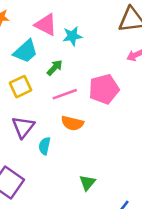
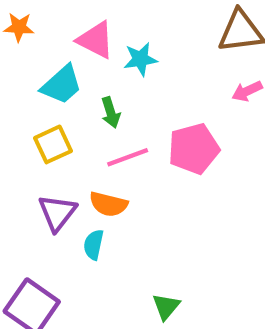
green arrow: (55, 68) -> (111, 112), turned 120
orange semicircle: (72, 123) -> (108, 204), moved

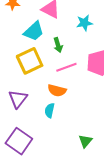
cyan star: (140, 59) -> (84, 23), moved
yellow square: (53, 144) -> (30, 61), size x1.4
purple triangle: (57, 213) -> (18, 99), moved

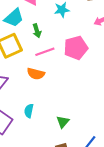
cyan semicircle: (50, 110) -> (29, 111), moved

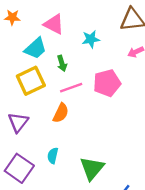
orange semicircle: (36, 74) -> (61, 113), turned -78
green triangle: (63, 122) -> (92, 168), size x1.6

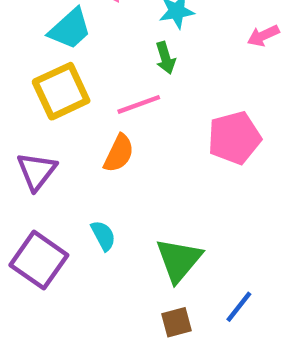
green arrow: (62, 63) -> (165, 58), moved
pink pentagon: (107, 83) -> (234, 138), moved
cyan semicircle: (53, 156) -> (103, 236), turned 140

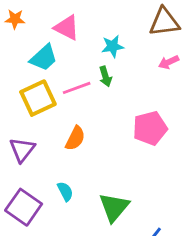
pink line: (139, 104) -> (77, 88), moved

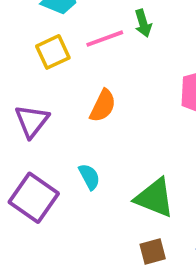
yellow square: (38, 98) -> (53, 52), size x0.7
green triangle: (114, 207) -> (155, 198), turned -48

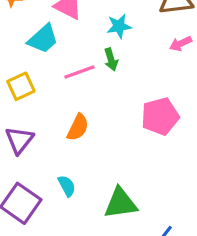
yellow square: (53, 52) -> (21, 86), moved
green triangle: (155, 198) -> (121, 203), turned -30

